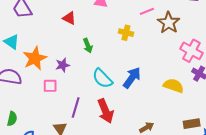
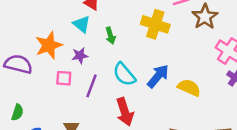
yellow cross: (126, 33) -> (155, 24), size x1.6
cyan triangle: (12, 42) -> (82, 24), moved
yellow semicircle: (174, 86) -> (189, 88), moved
purple line: (76, 107) -> (91, 86), moved

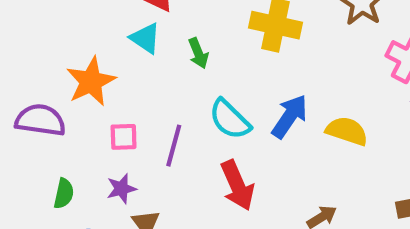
purple star: (80, 56) -> (121, 189), moved
green semicircle: (17, 112) -> (64, 193), moved

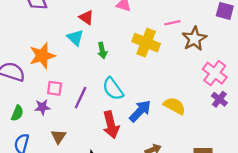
blue arrow: (290, 116) -> (140, 111), moved
purple star: (121, 189) -> (42, 107), moved

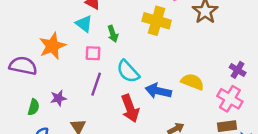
pink cross: (215, 73) -> (230, 99), moved
pink square: (55, 88) -> (93, 53), moved
blue arrow: (140, 111) -> (158, 91), turned -115

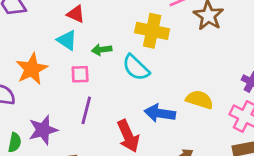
green arrow: (113, 34) -> (102, 50), turned 105
cyan semicircle: (128, 71) -> (136, 68), moved
purple star: (58, 98) -> (43, 130), size x1.5

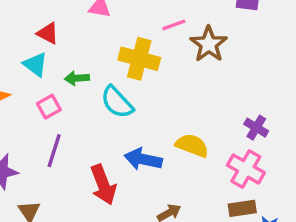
pink square: (80, 74) -> (49, 107), turned -30

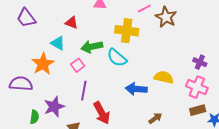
cyan triangle: (35, 64) -> (58, 43), moved
green arrow: (77, 78) -> (92, 47), size x1.5
red arrow: (103, 185) -> (102, 113), moved

